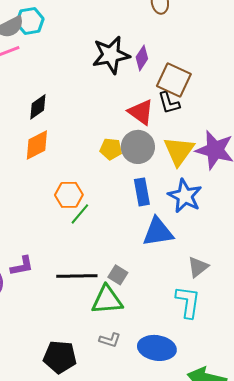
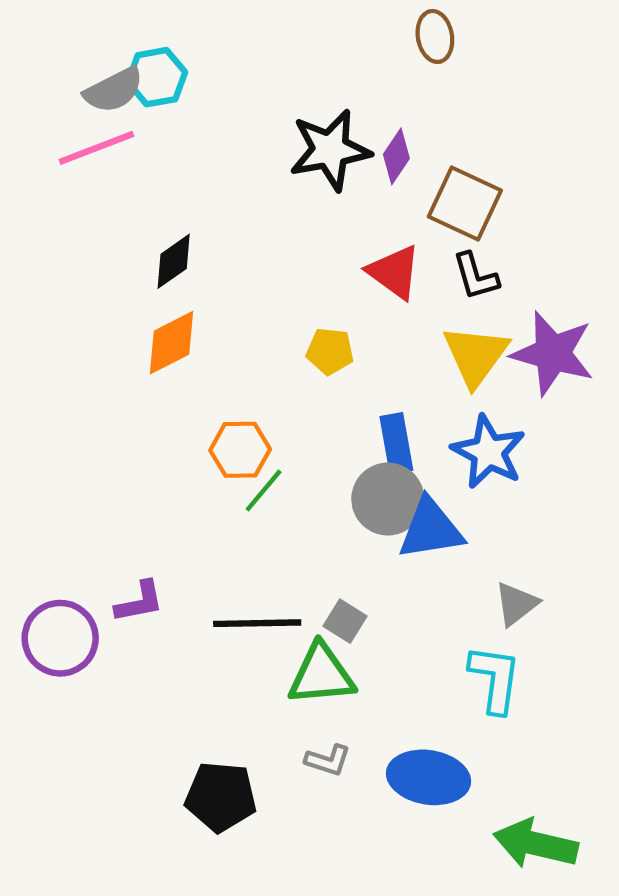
black L-shape: (169, 103) -> (476, 276), moved
gray circle: (138, 147) -> (388, 499), moved

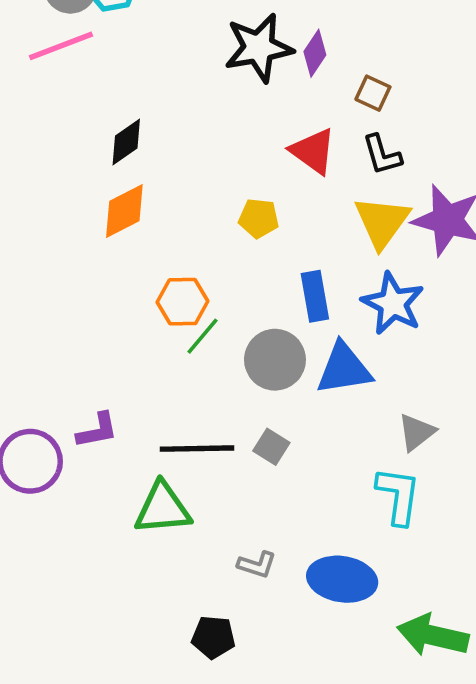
brown square: (465, 203) -> (373, 93), size x0.6
gray circle: (388, 499) -> (275, 360), moved
green triangle: (321, 675) -> (163, 508), moved
black pentagon: (221, 797) -> (213, 637), moved, size x0.7

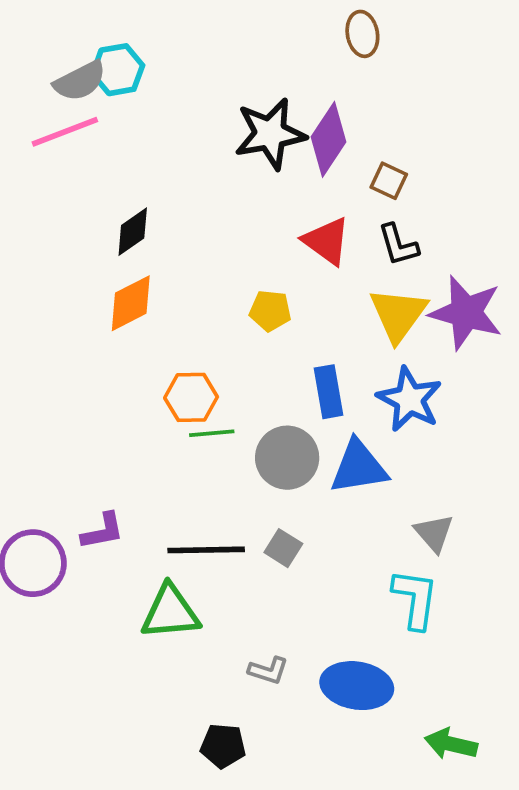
purple diamond: (315, 53) -> (329, 139), size x1.5
green line: (202, 336) -> (212, 433), turned 45
gray triangle: (416, 432) -> (434, 533), turned -33
green arrow: (433, 635) -> (451, 744), size x0.7

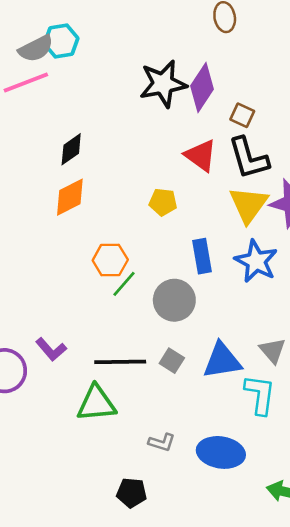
black L-shape: (398, 245) -> (249, 158), size x1.5
green line: (212, 433) -> (124, 284), turned -44
blue triangle: (359, 467) -> (222, 361), moved
purple L-shape: (103, 531) -> (51, 349), turned 60

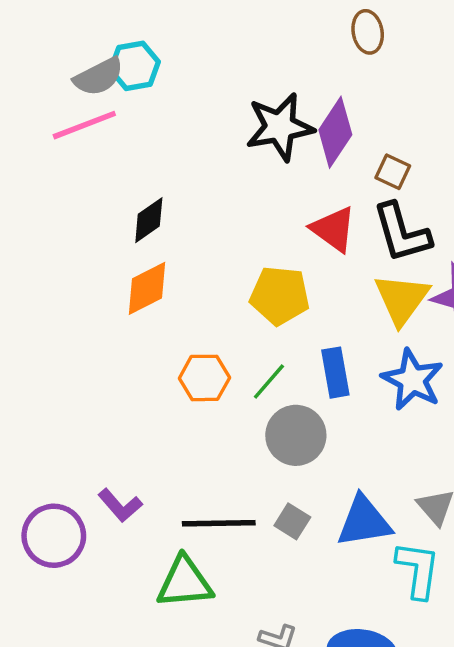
yellow pentagon: (163, 202) -> (280, 295), size x1.5
green line: (124, 284) -> (269, 382), moved

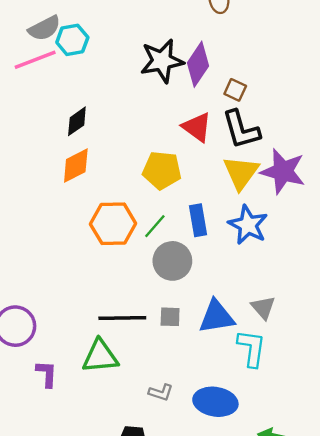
cyan hexagon: (134, 66) -> (72, 40), moved
orange hexagon: (204, 378) -> (113, 224), size x1.4
purple L-shape: (120, 505) -> (47, 374), moved, turned -136
gray square: (292, 521) -> (170, 317), turned -30

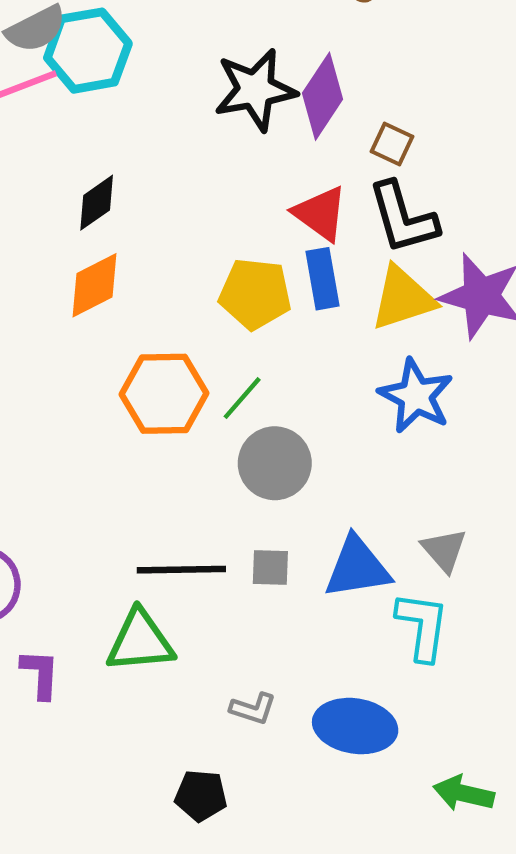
cyan hexagon: (72, 40) -> (88, 51), size x1.4
yellow triangle: (241, 173) -> (403, 298), turned 36
blue rectangle: (198, 220) -> (323, 279), moved

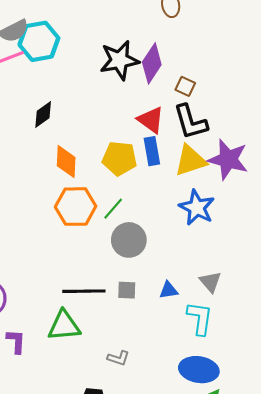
orange diamond: (94, 285) -> (66, 162), moved, turned -60
blue triangle: (357, 567) -> (169, 290), size x0.6
blue ellipse: (355, 726) -> (199, 370), moved

